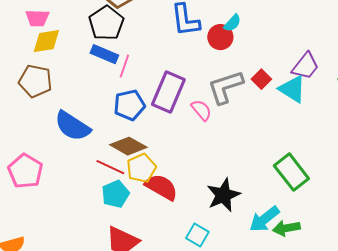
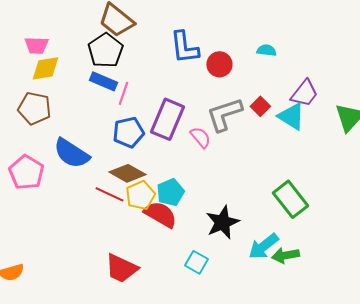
cyan semicircle: (232, 23) -> (266, 50), moved, turned -126
pink pentagon: (25, 171) -> (26, 172), moved
cyan pentagon: (115, 194) -> (170, 192), moved

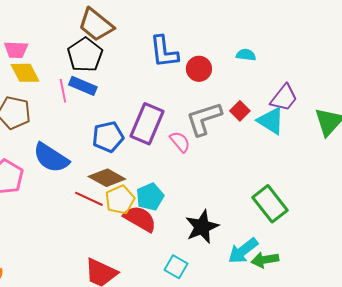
yellow diamond: (45, 68) -> (25, 73), turned 72
pink line: (123, 93) -> (63, 91), moved, turned -30

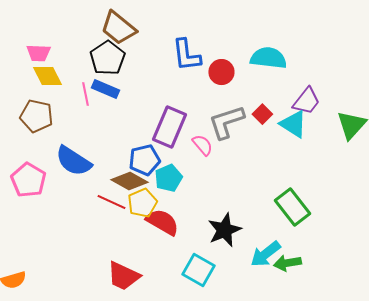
cyan semicircle: (246, 55) -> (268, 58), size x1.8
blue pentagon: (108, 137) -> (144, 160), moved
cyan pentagon: (150, 197) -> (168, 178), moved
cyan square: (176, 267) -> (198, 270), size x1.4

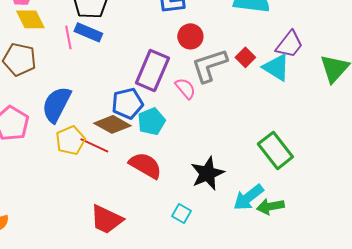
red circle: (221, 72) -> (190, 36), moved
blue semicircle: (73, 161) -> (56, 104), turned 84
yellow pentagon: (142, 203) -> (70, 140), moved
cyan square: (198, 270) -> (181, 213), size x0.6

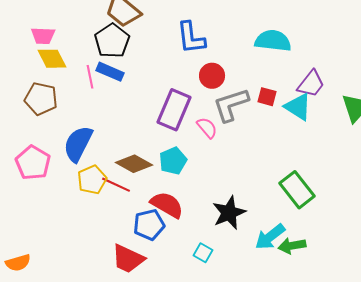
red square: (245, 57) -> (267, 97), turned -30
blue pentagon: (127, 103) -> (149, 225), moved

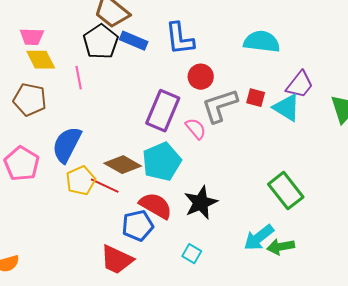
blue rectangle: (110, 72) -> (134, 41), moved
cyan pentagon: (173, 161) -> (162, 162), size x1.4
black star: (229, 213) -> (201, 203), moved

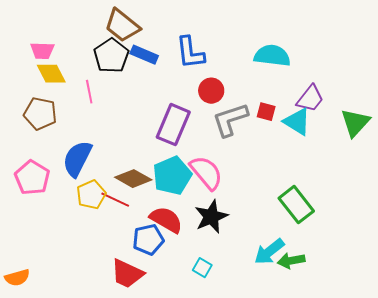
pink semicircle: (196, 129) -> (206, 173), moved, size x1.6

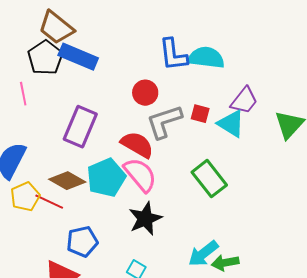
blue L-shape: (190, 53) -> (173, 55), moved
blue rectangle: (144, 55) -> (78, 57), size x1.4
purple rectangle: (173, 125) -> (80, 127), moved
green rectangle: (296, 205) -> (209, 179), moved
red semicircle: (166, 220) -> (137, 145), moved

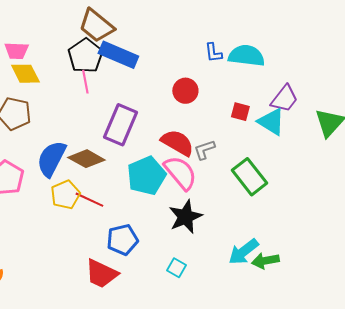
blue L-shape: (173, 55) -> (213, 53), size x0.6
pink line: (23, 94) -> (85, 82), moved
gray L-shape: (164, 122) -> (204, 150), moved, size x0.6
brown diamond: (67, 181) -> (86, 159), moved

